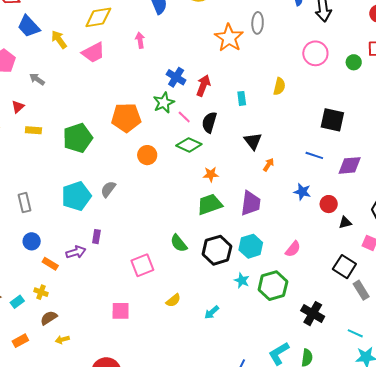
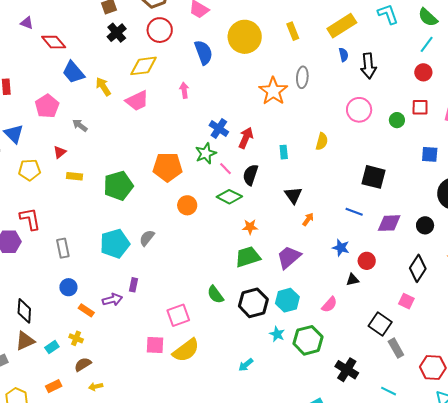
purple trapezoid: (251, 203) -> (289, 257), turned -140
black triangle: (345, 223) -> (353, 280), moved
yellow semicircle: (173, 300) -> (186, 350), moved, size x1.8
pink square: (121, 311) -> (155, 345), moved

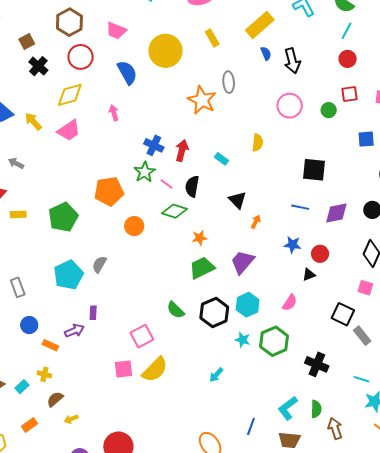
cyan rectangle: (284, 152) -> (221, 159), turned -40

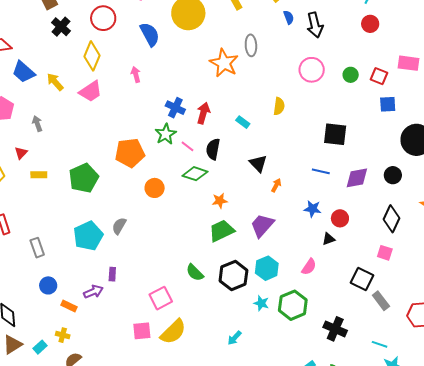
red square: (350, 94) -> (379, 76), moved, turned 30
yellow diamond: (70, 95) -> (92, 56), turned -52
gray arrow: (16, 163) -> (37, 124), turned 42

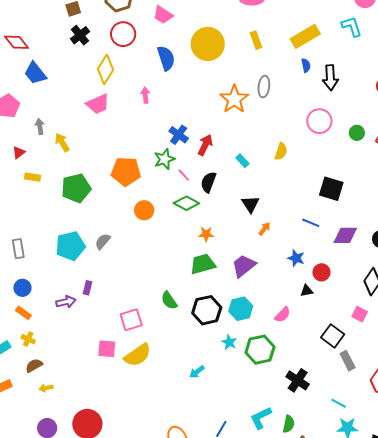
yellow arrow: (55, 82) -> (62, 142), moved
orange rectangle: (69, 306) -> (23, 313), moved

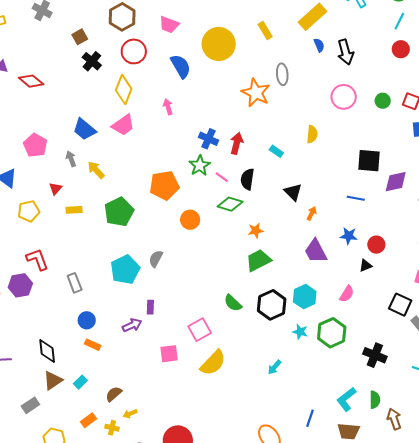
blue trapezoid: (35, 73) -> (84, 129), moved
purple diamond: (345, 235) -> (396, 182), moved
purple trapezoid: (244, 266) -> (316, 251), moved, turned -68
yellow cross: (28, 339) -> (112, 428), moved
pink square: (107, 349) -> (169, 354), moved

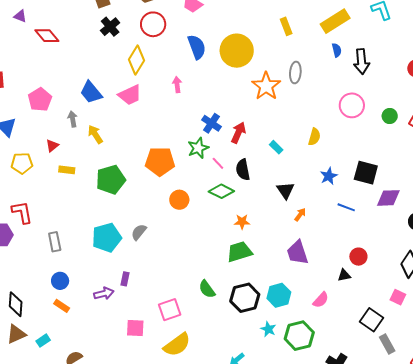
yellow circle: (219, 44) -> (237, 51), moved
black semicircle: (247, 179) -> (243, 170), turned -30
blue star: (349, 236) -> (329, 176), moved, turned 30

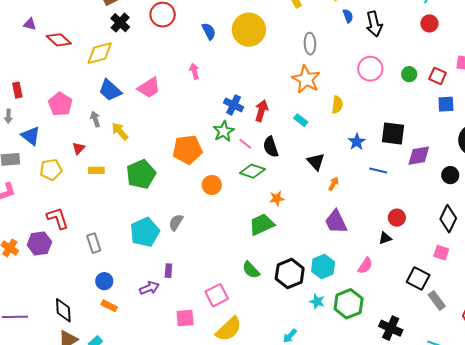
blue semicircle: (197, 47) -> (209, 31), size x0.7
yellow diamond: (137, 60) -> (100, 53), moved, turned 52
orange star: (266, 86) -> (306, 79), moved
green trapezoid: (240, 252) -> (262, 224), moved

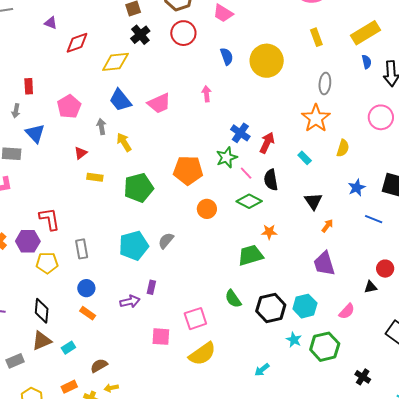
red diamond: (59, 40) -> (77, 43), turned -70
yellow pentagon: (51, 170) -> (47, 263), moved
black cross: (391, 328) -> (363, 377), size x0.7

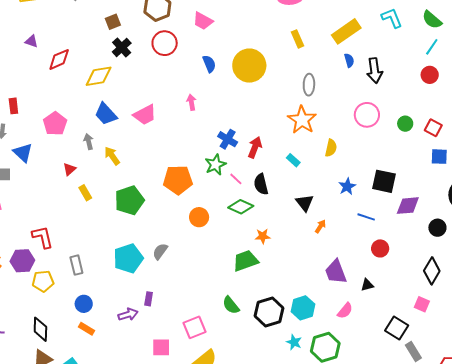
yellow rectangle: (95, 177) -> (85, 193), turned 56
purple trapezoid: (324, 264) -> (336, 272), moved
red circle: (385, 269) -> (380, 248), moved

